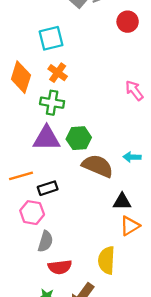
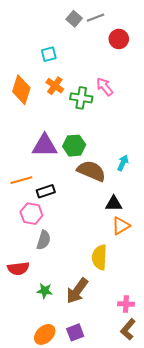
cyan square: (51, 38) -> (49, 54), size x0.7
pink arrow: (134, 90) -> (105, 87), moved
green cross: (52, 103) -> (81, 98), moved
cyan arrow: (132, 157) -> (123, 163), turned 112
red semicircle: (60, 267) -> (18, 268), moved

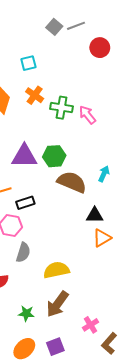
pink arrow: (105, 87) -> (87, 115), moved
yellow semicircle: (100, 257) -> (56, 270), moved, turned 75
green star: (45, 291) -> (26, 313), moved
pink cross: (126, 304) -> (90, 325), moved, turned -35

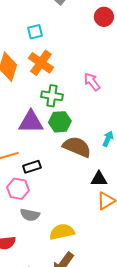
orange cross: (35, 95) -> (41, 63), size x1.4
green cross: (62, 108) -> (52, 96), moved
gray semicircle: (23, 252) -> (30, 215), turned 84

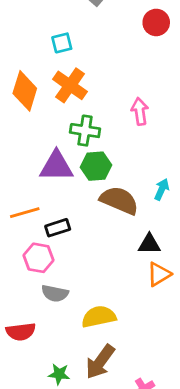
pink arrow: (92, 82) -> (140, 111), turned 30

